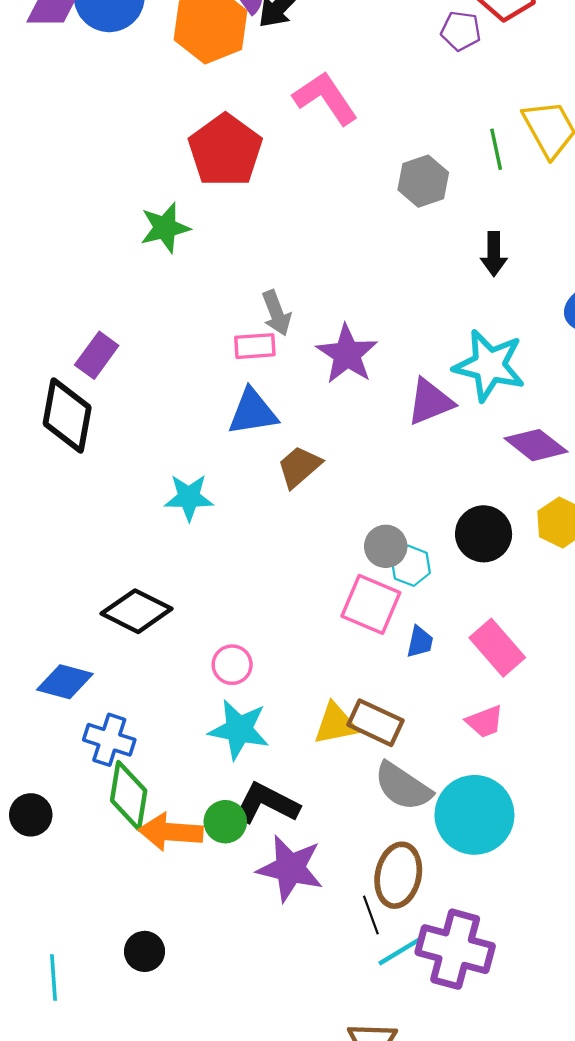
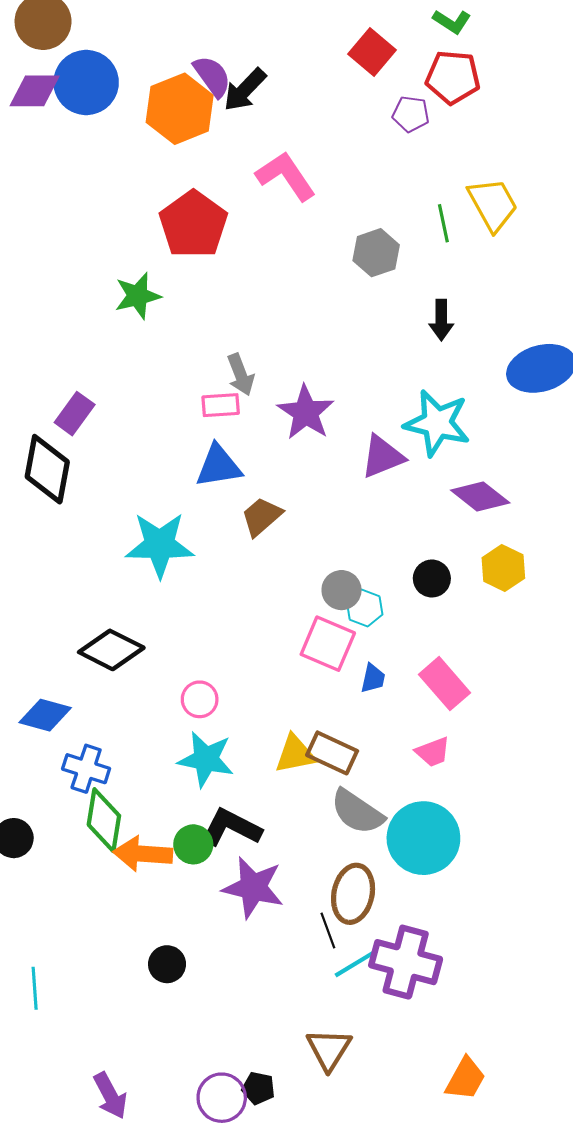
cyan star: (189, 497) -> (160, 545), size x1.5
black circle: (484, 534) -> (432, 579), size x0.7
black circle: (145, 951) -> (167, 964), moved

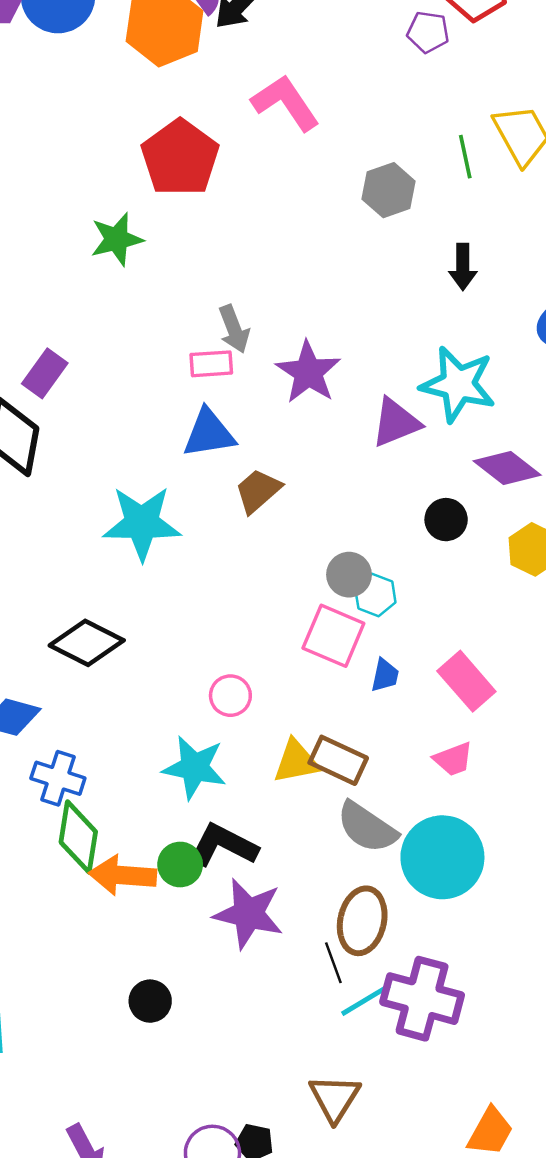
black circle: (432, 579) -> (446, 520), moved
pink circle: (200, 699) -> (230, 696), moved

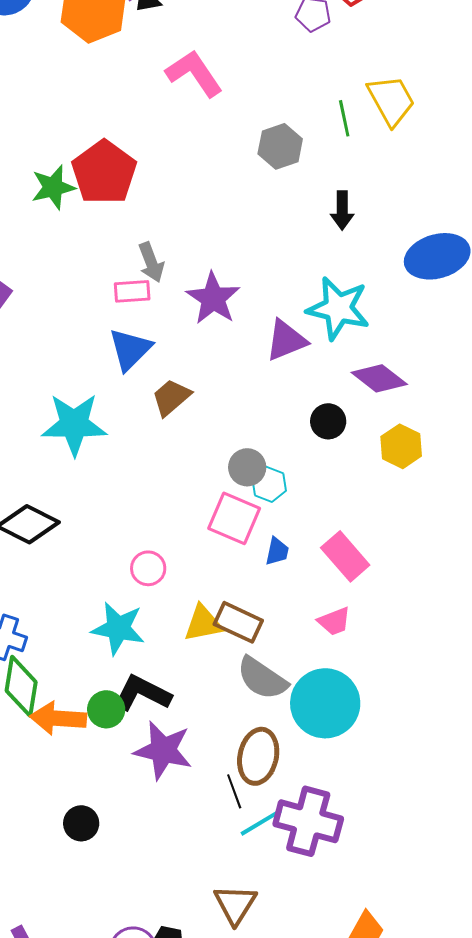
red pentagon: (180, 158) -> (104, 172), moved
blue triangle: (209, 433) -> (130, 349), turned -36

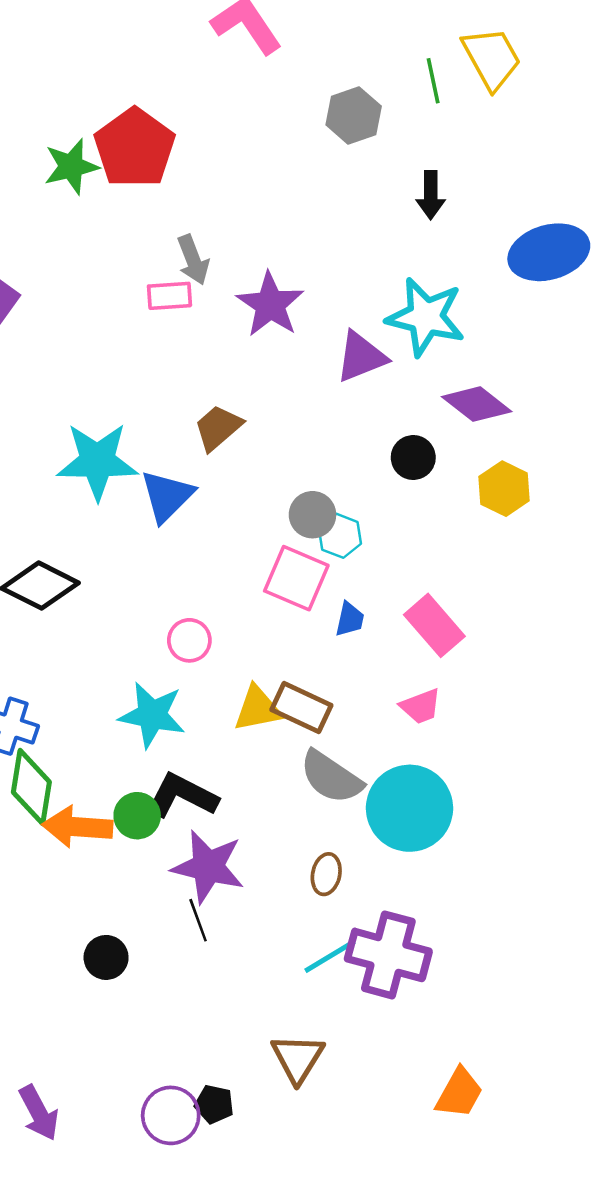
blue triangle: (130, 349) -> (167, 496), moved
brown ellipse: (258, 756) -> (326, 874), size x0.6
black line: (234, 791) -> (198, 920), moved

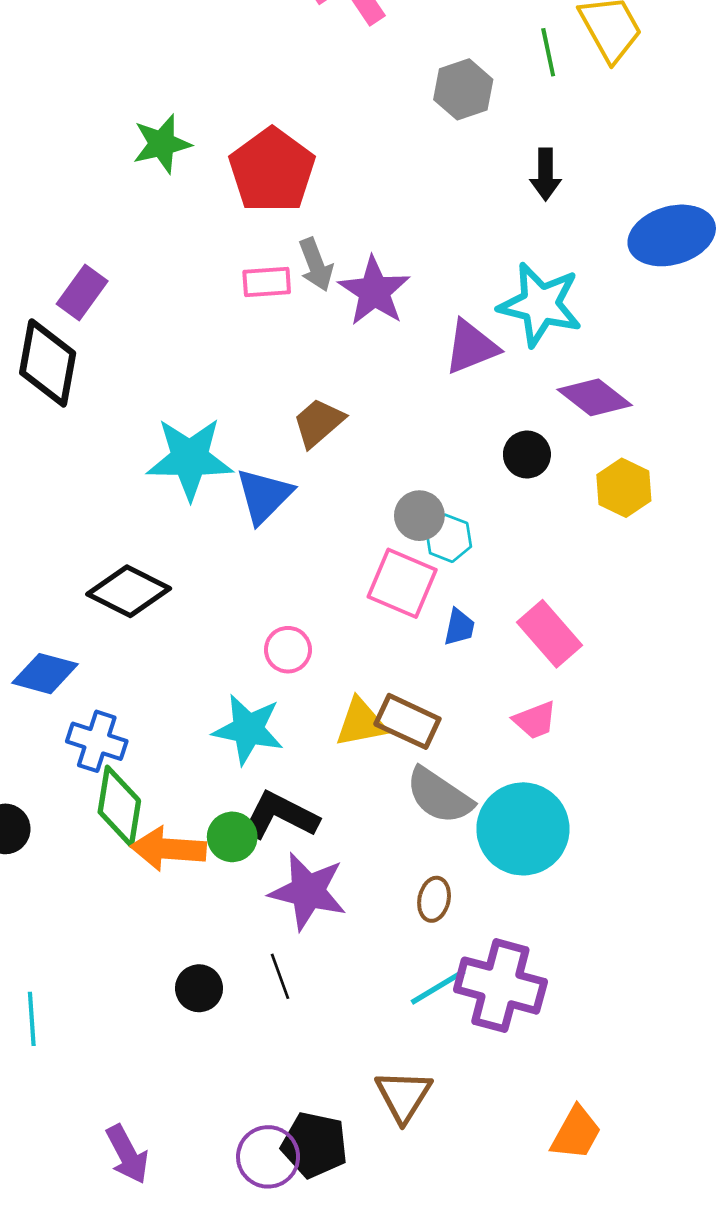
red pentagon: (135, 148) -> (272, 170), moved
gray arrow: (193, 260) -> (316, 265), moved
black line: (198, 920) -> (280, 976), moved
black pentagon: (214, 1104) -> (315, 1145), size x1.6

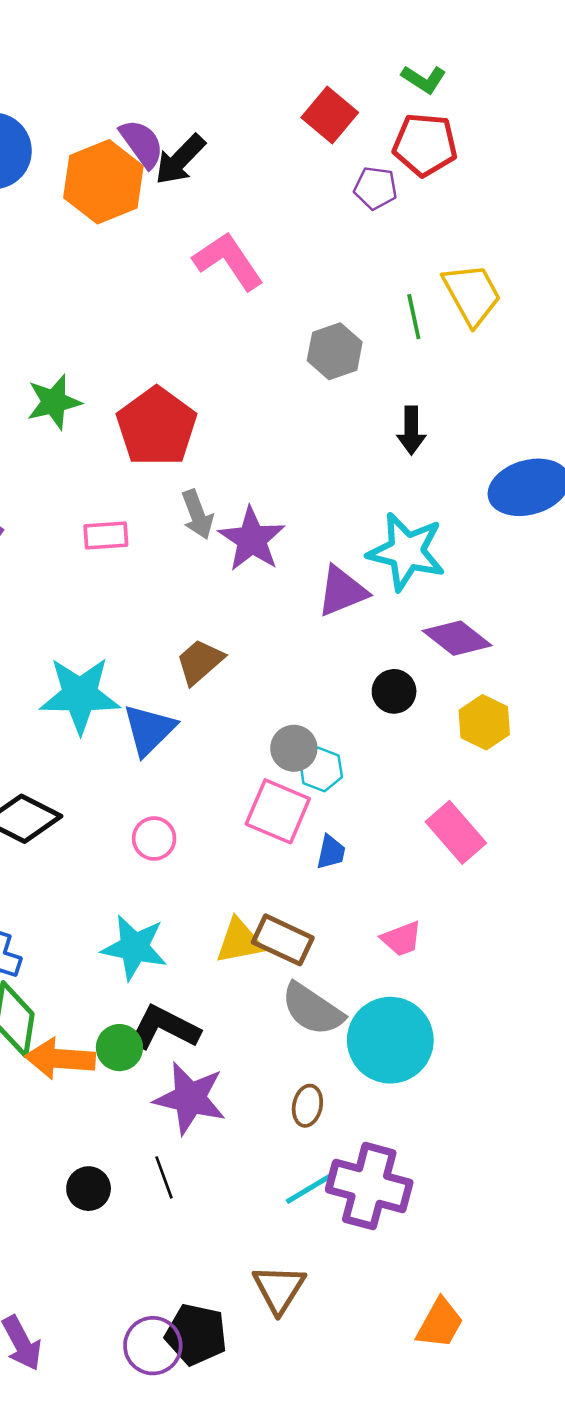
pink rectangle: (267, 282) -> (106, 536), moved
pink rectangle: (550, 634) -> (456, 832), moved
pink circle: (288, 650) -> (154, 839), moved

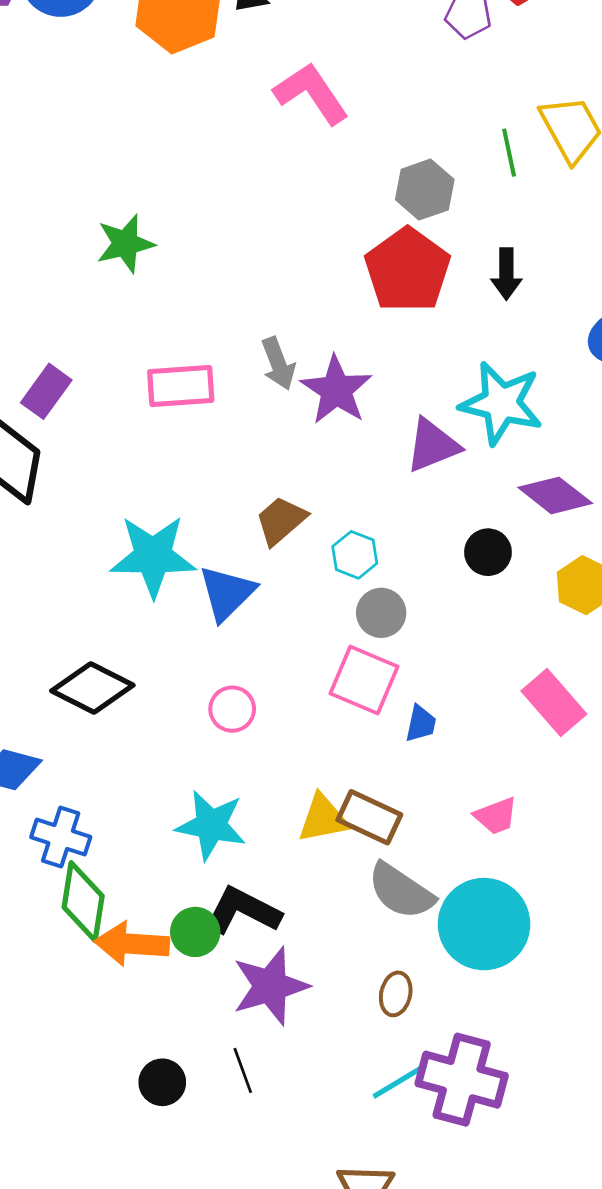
red pentagon: (157, 427) -> (408, 270), moved
pink rectangle: (106, 536) -> (181, 386), size x1.4
cyan hexagon: (321, 769) -> (355, 555), moved
purple star: (190, 1098) -> (270, 986), turned -30

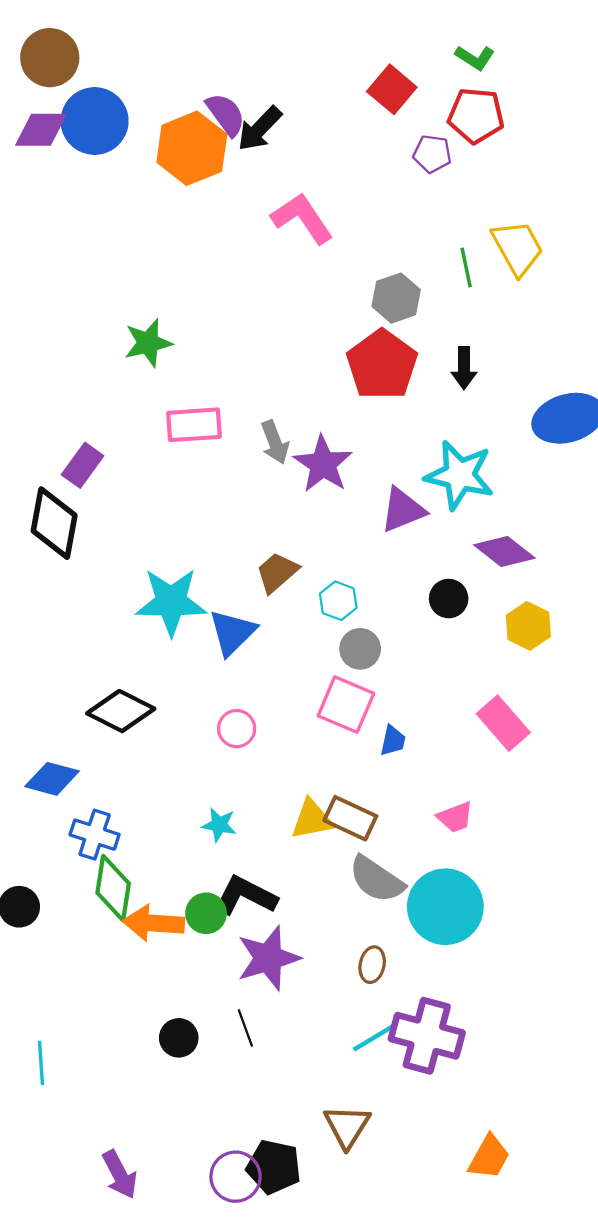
pink rectangle: (181, 386) -> (194, 425), moved
cyan star: (211, 825) -> (219, 825), size x0.6

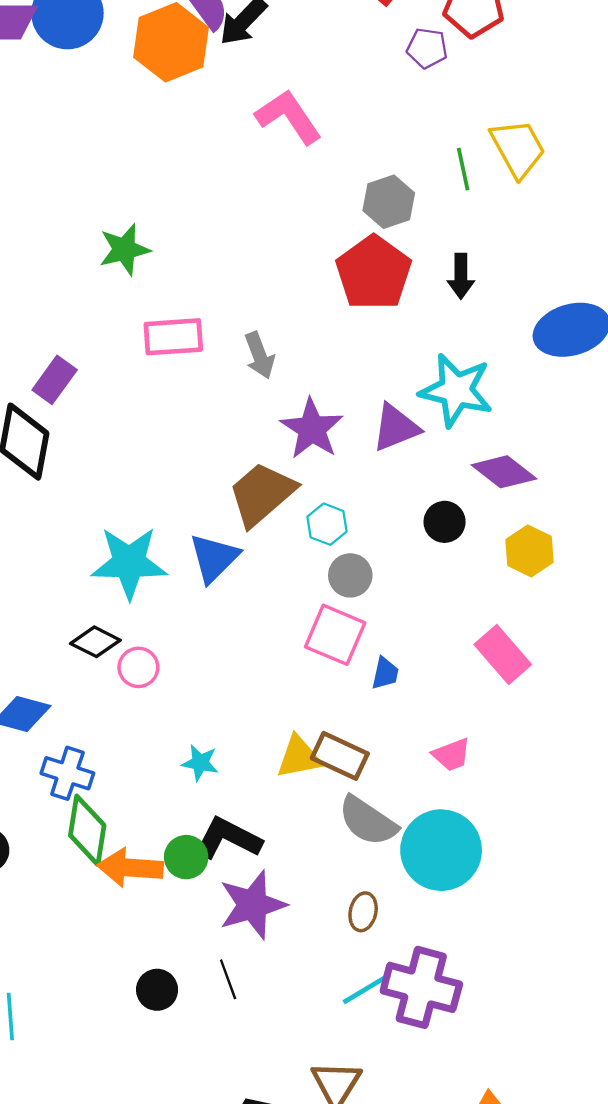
purple star: (323, 464) -> (312, 429), moved
brown trapezoid: (277, 572) -> (262, 494), size x1.5
cyan star: (171, 602) -> (129, 563), moved
black diamond: (121, 711) -> (95, 642), size x0.7
pink circle: (237, 729) -> (138, 667), moved

